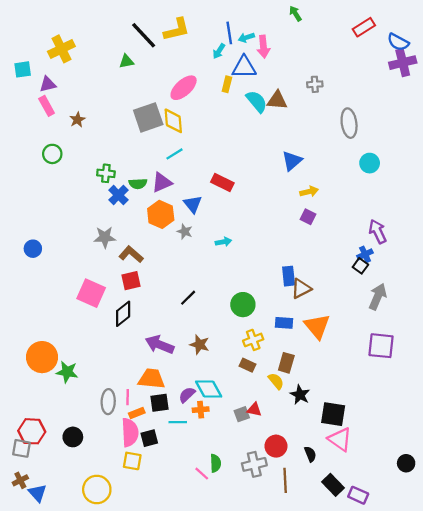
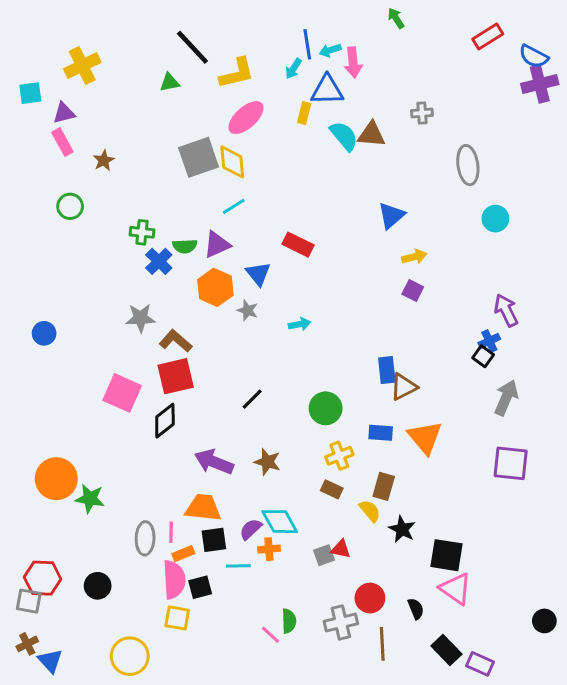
yellow L-shape: (177, 30) -> (237, 73), moved
red square: (131, 281) -> (176, 376), size x1.4

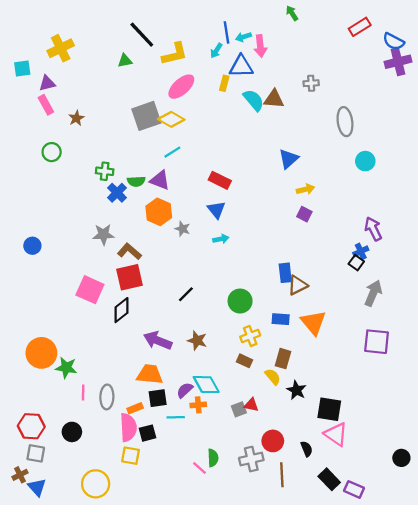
yellow diamond: (232, 162) -> (171, 119), turned -55
purple triangle: (217, 245) -> (160, 180), turned 45
blue triangle: (258, 274) -> (216, 210), moved
pink line: (171, 532) -> (83, 392), moved
gray square: (29, 601) -> (36, 453), moved

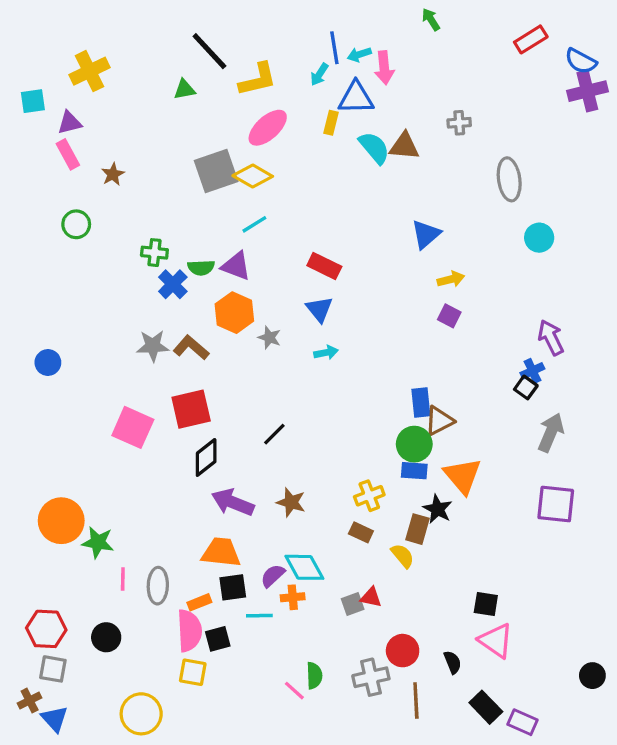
brown L-shape: (129, 251) -> (191, 348), moved
green circle: (240, 301) -> (414, 444), moved
black diamond: (122, 310) -> (206, 457), moved
black star: (296, 390) -> (438, 509), moved
black square: (329, 409) -> (486, 604), size x0.7

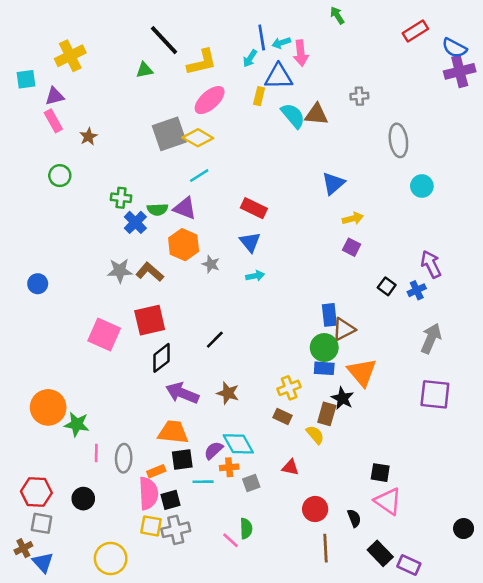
black square: (526, 387) -> (387, 286), moved
gray square: (353, 604) -> (251, 483), moved
gray cross: (371, 677) -> (176, 530), moved

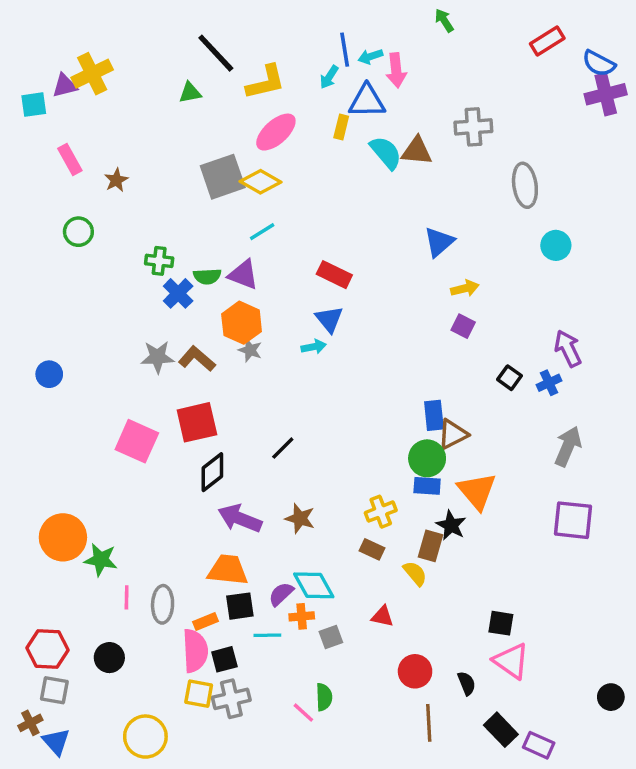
purple triangle: (55, 96) -> (65, 86), moved
gray cross: (359, 96) -> (473, 127), size x1.5
gray star: (211, 264) -> (250, 350), moved
cyan arrow: (255, 276) -> (314, 347), moved

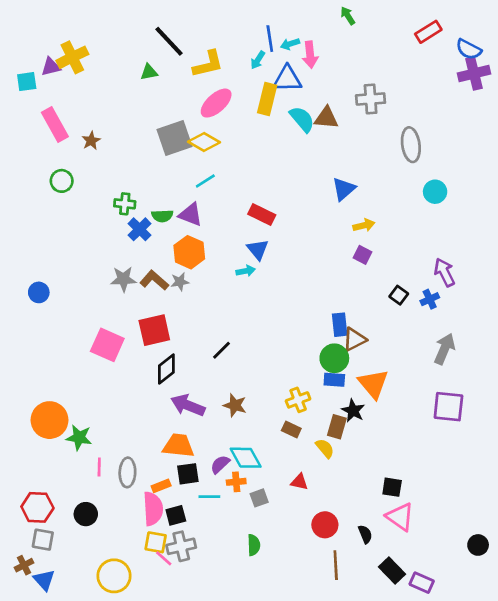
yellow rectangle: (341, 127) -> (267, 99), size x1.6
pink rectangle: (70, 160) -> (55, 125), size x1.4
gray star: (250, 350) -> (180, 282), moved, turned -30
pink line: (303, 713) -> (164, 558), moved

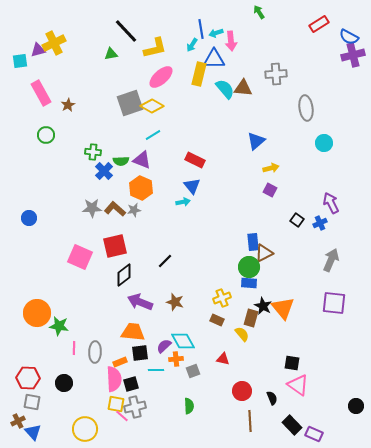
orange triangle: (373, 384) -> (283, 308), moved

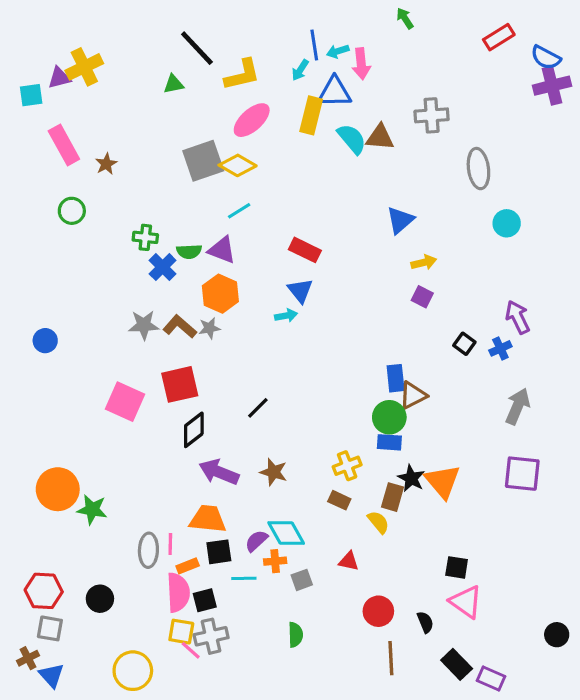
pink line: (74, 348) -> (170, 544), moved

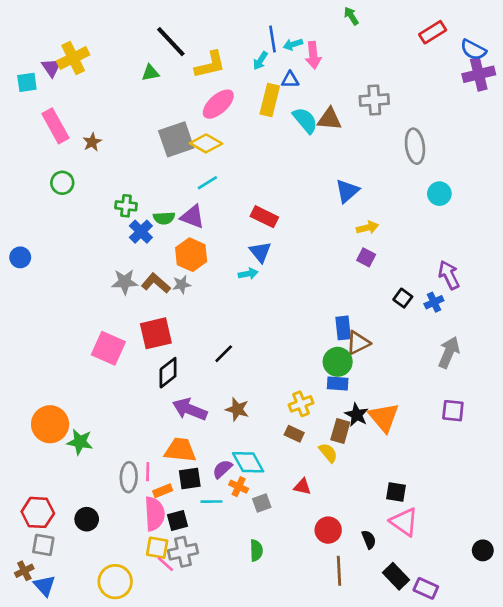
purple triangle: (59, 78) -> (51, 67), turned -50
blue triangle: (335, 92) -> (290, 80), size x0.6
blue circle: (45, 341) -> (20, 257), moved
purple square: (522, 474) -> (453, 411), size x0.7
orange cross: (275, 561) -> (239, 487), turned 30

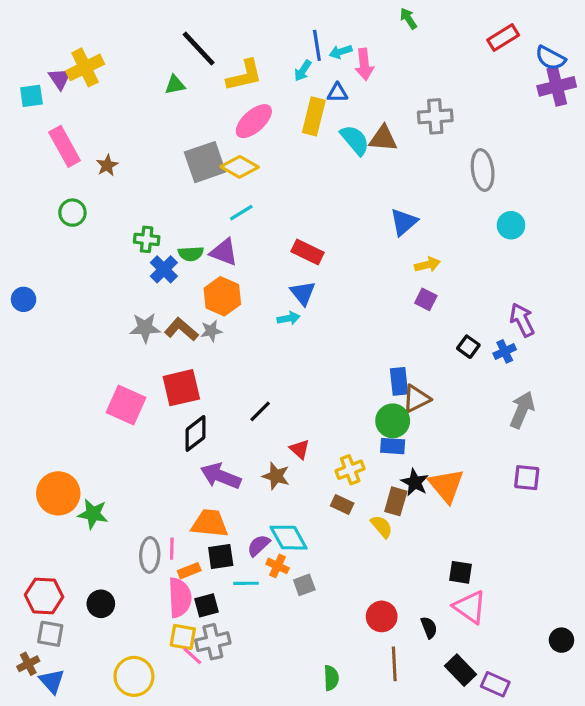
red triangle: (302, 487) -> (300, 449), moved, turned 30
green semicircle: (256, 550) -> (331, 678), moved

